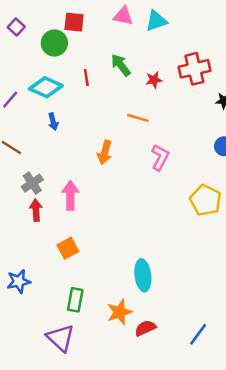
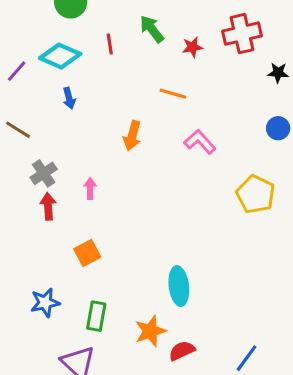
pink L-shape: (160, 157) -> (200, 142), turned -70
pink arrow: (70, 195) -> (90, 188), size x0.6
blue star: (19, 281) -> (45, 303), moved

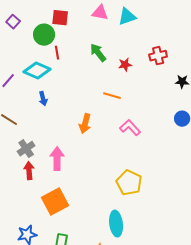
red cross: (242, 34) -> (158, 56), size x0.7
red line: (110, 44) -> (57, 53), moved
pink arrow: (90, 188) -> (57, 159), size x1.6
yellow pentagon: (256, 194) -> (129, 183), moved
orange square: (87, 253) -> (55, 202), size x1.5

